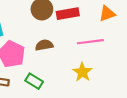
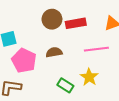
green rectangle: (34, 81) -> (65, 85), moved

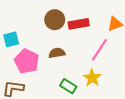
pink line: (96, 49) -> (99, 50), turned -50

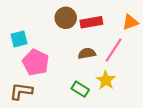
brown semicircle: (57, 53) -> (87, 53), moved

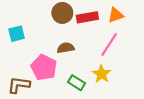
orange triangle: (130, 22) -> (116, 15), moved
brown semicircle: (87, 53) -> (66, 48), moved
pink pentagon: (36, 62) -> (44, 67), moved

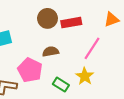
orange triangle: (116, 15) -> (112, 19), moved

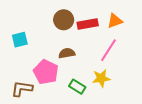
orange triangle: (112, 19) -> (115, 21), moved
yellow star: (85, 76) -> (101, 78), turned 30

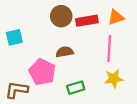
pink line: (109, 50) -> (109, 49), turned -30
yellow star: (101, 78) -> (114, 79), moved
green rectangle: (77, 87) -> (76, 88), turned -49

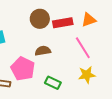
pink line: (109, 49) -> (83, 48), turned -35
green rectangle: (76, 88) -> (53, 83), turned 42

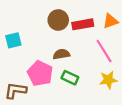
green rectangle: (53, 83) -> (70, 78), moved

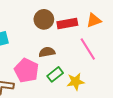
green rectangle: (70, 78) -> (55, 74), turned -63
yellow star: (108, 80) -> (75, 82), moved

